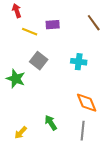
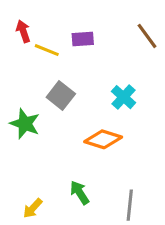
red arrow: (17, 11) -> (23, 31), moved
cyan cross: (79, 62) -> (124, 97), turned 35
orange diamond: (87, 103) -> (103, 139), moved, turned -50

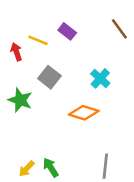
red arrow: (23, 31) -> (16, 52), moved
purple rectangle: (83, 39) -> (67, 31), turned 42
green arrow: (80, 193) -> (51, 167), moved

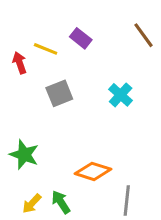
gray square: (49, 77) -> (59, 93), turned 30
green star: (20, 100) -> (24, 155), moved
orange diamond: (84, 113) -> (93, 171), moved

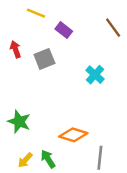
yellow line: (46, 49) -> (36, 13), moved
gray square: (59, 93) -> (44, 59), moved

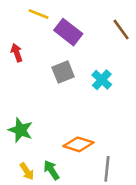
purple rectangle: (64, 30) -> (68, 32), size x1.5
gray square: (44, 59) -> (63, 72), moved
yellow arrow: (25, 160) -> (27, 171), turned -77

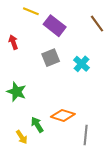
green star: (20, 130) -> (17, 92), moved
green arrow: (51, 170) -> (37, 125), moved

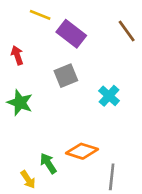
cyan cross: (81, 64) -> (109, 96), moved
green star: (17, 92) -> (20, 103), moved

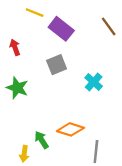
yellow arrow: (28, 180) -> (24, 154), turned 42

